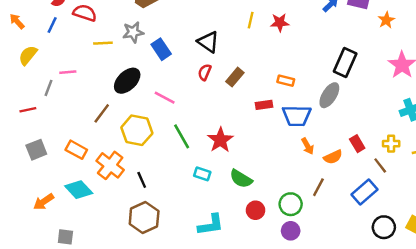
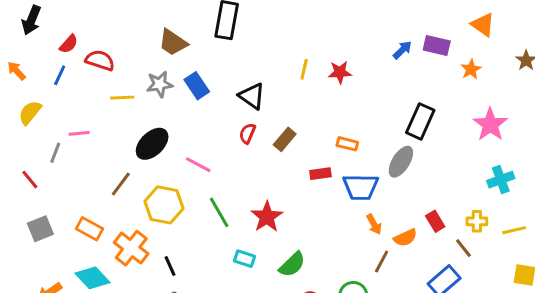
blue rectangle: (161, 49) -> (197, 86), moved
red line: (28, 110) -> (30, 180), turned 63
green semicircle: (241, 179) -> (292, 264), turned -75
brown line: (318, 187) -> (382, 262), moved

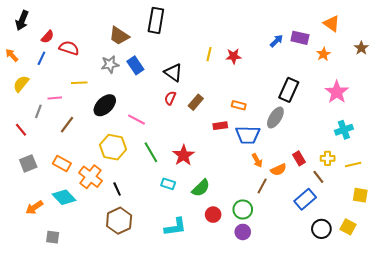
yellow line: (122, 98) -> (79, 83), moved
brown line: (121, 184) -> (67, 125), moved

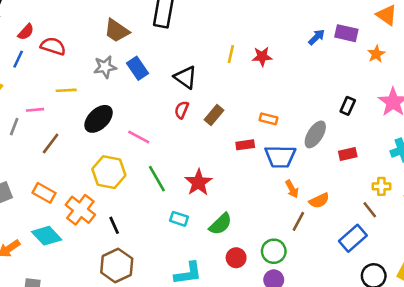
black rectangle: (289, 90) -> (348, 106), moved, size x0.6
red rectangle: (299, 158) -> (348, 154), moved, turned -72

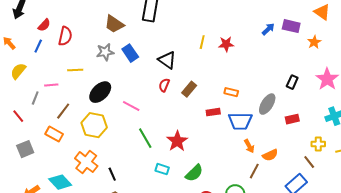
red semicircle: (53, 46) -> (65, 36), turned 84
yellow hexagon: (109, 172) -> (94, 125), moved
orange rectangle: (44, 193) -> (54, 134), moved

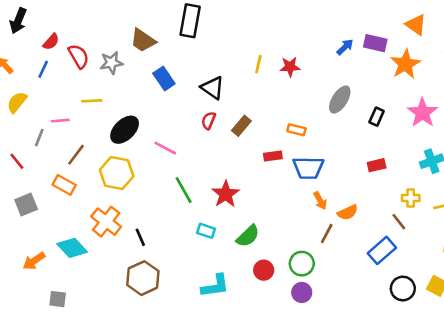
red semicircle: (65, 36) -> (79, 56), turned -42
orange star: (314, 42) -> (405, 64), size x1.6
gray star: (105, 52) -> (111, 63), moved
gray ellipse: (267, 104) -> (340, 100), moved

